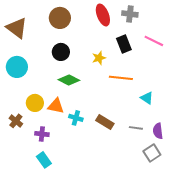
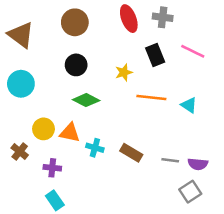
cyan triangle: (147, 98) -> (189, 105), moved
purple semicircle: (158, 131) -> (198, 164), turned -77

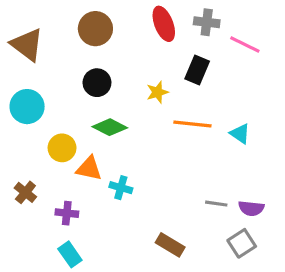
pink line: (193, 51) -> (245, 45), moved
black rectangle: (155, 55) -> (197, 70), turned 45
yellow circle: (43, 129) -> (62, 148), moved
brown rectangle: (131, 153) -> (170, 245), moved

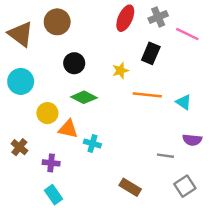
gray cross: (207, 22) -> (158, 17), turned -30
red ellipse: (164, 24) -> (125, 18), turned 45
brown circle: (95, 29) -> (57, 22), moved
purple semicircle: (251, 208) -> (192, 140), moved

